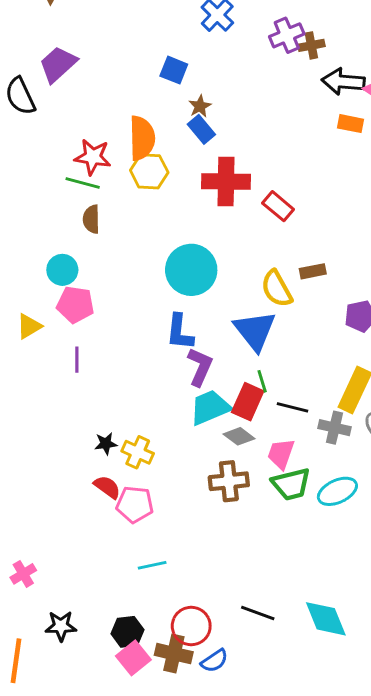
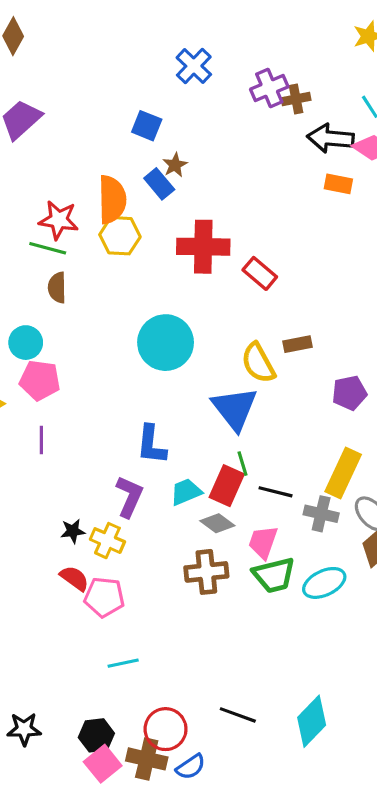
blue rectangle: (201, 129) -> (159, 184), moved
blue L-shape: (180, 332) -> (151, 445), moved
purple L-shape: (200, 367) -> (129, 497), moved
cyan trapezoid: (210, 407) -> (186, 492), size x0.7
cyan diamond: (326, 619) -> (312, 721), turned 66

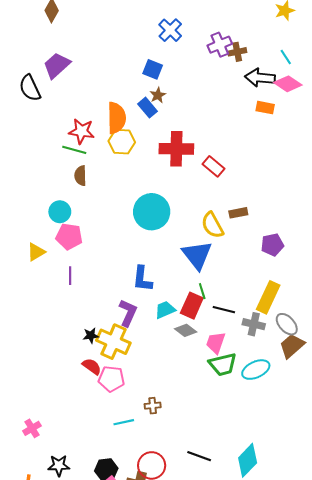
blue square: (147, 126) -> (153, 69), moved
yellow cross: (107, 541) -> (113, 342), size x1.5
brown cross: (206, 572) -> (153, 406), moved, size x0.6

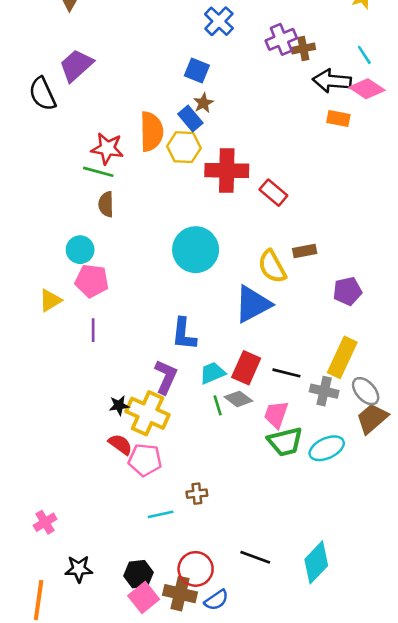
yellow hexagon: (122, 142) -> (184, 147), moved
blue triangle: (197, 255) -> (253, 304), turned 40
green line: (202, 291) -> (218, 405), moved

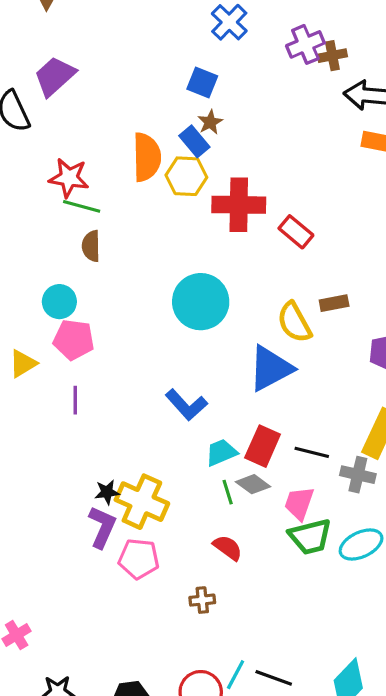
red star: (107, 148) -> (69, 178), moved
blue L-shape: (184, 334) -> (186, 405), turned -48
purple L-shape: (166, 377) -> (102, 527), moved
red semicircle: (120, 444) -> (228, 548), moved
cyan line: (161, 514) -> (236, 675), moved, turned -50

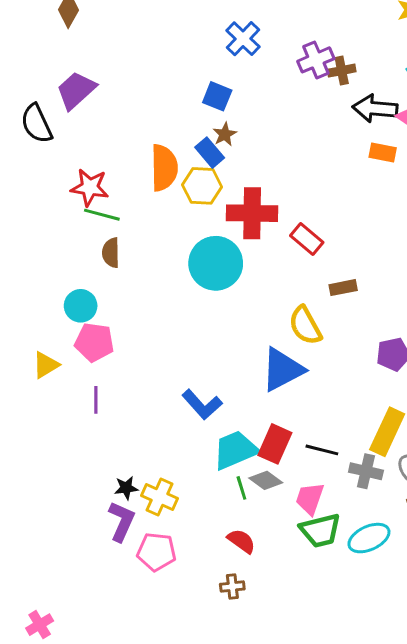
cyan circle: (201, 302) -> (216, 263), moved
brown rectangle: (334, 303) -> (343, 288), moved
cyan trapezoid: (221, 452) -> (235, 450), size x1.5
yellow cross: (142, 502) -> (160, 497), size x0.7
brown cross: (202, 600) -> (232, 587), moved

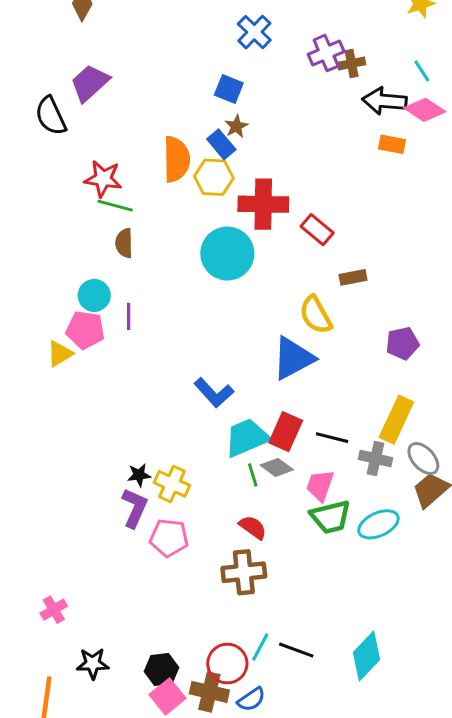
pink pentagon: (94, 342) -> (85, 330), moved
purple line: (96, 400) -> (129, 316), moved
brown cross: (232, 587) -> (244, 572), size x1.8

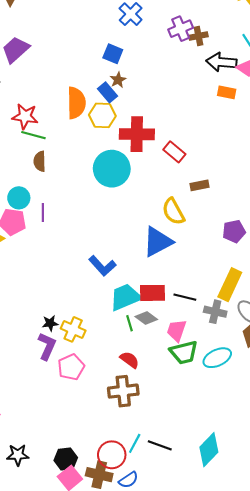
red rectangle: (286, 432) -> (152, 293), turned 65
pink pentagon: (169, 538) -> (71, 367), turned -30

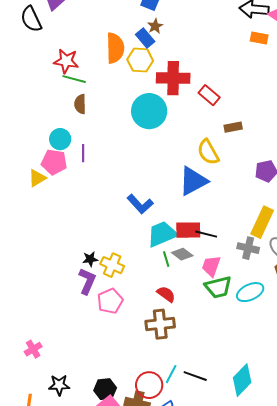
black line: (185, 297) -> (206, 234), moved

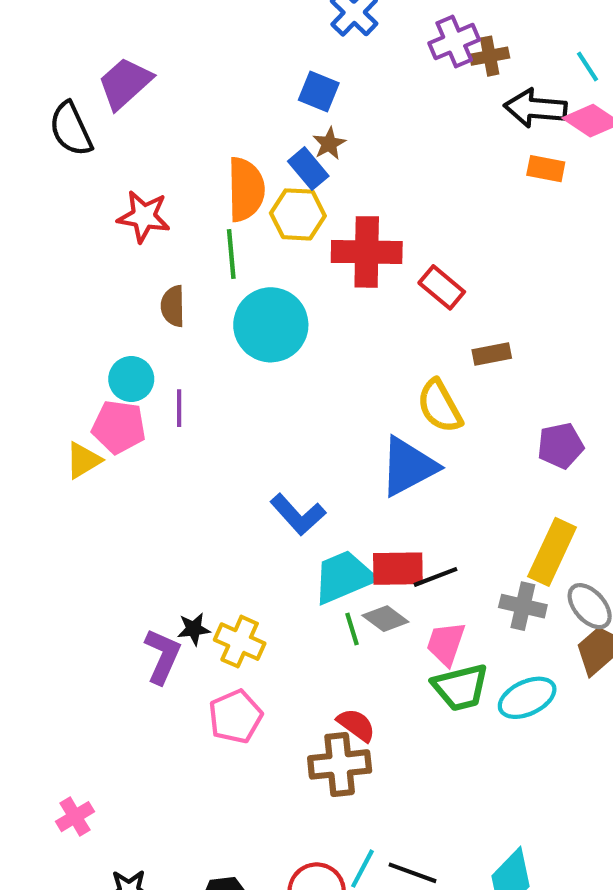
green line: (74, 79) -> (231, 254), moved, turned 70
cyan circle: (149, 111) -> (271, 325), moved
black line: (206, 234) -> (435, 577), turned -35
purple L-shape: (87, 281) -> (162, 656), moved
red semicircle: (166, 294) -> (356, 725), moved

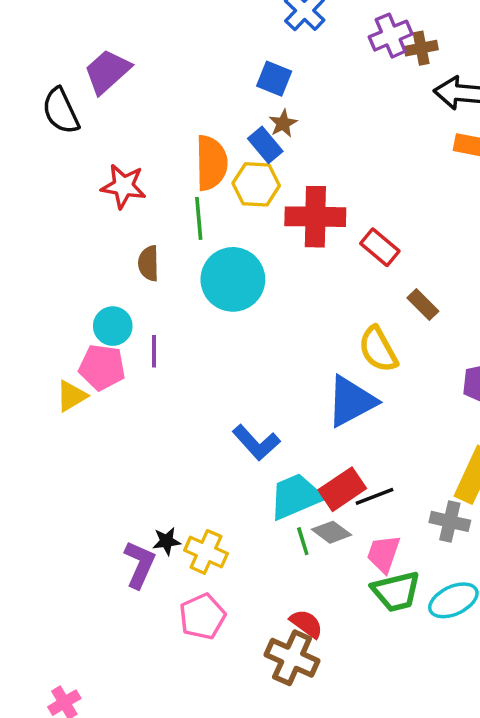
brown rectangle: (492, 354) -> (423, 305), turned 56
red rectangle: (398, 569) -> (342, 489), turned -33
brown cross: (340, 764) -> (292, 658), turned 30

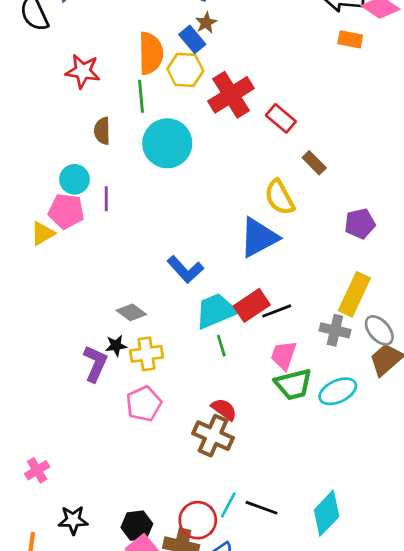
red cross: (315, 217) -> (231, 95), turned -33
gray diamond: (331, 532) -> (131, 312), moved
yellow cross: (206, 552) -> (147, 354), turned -32

